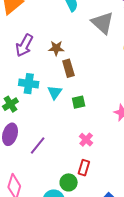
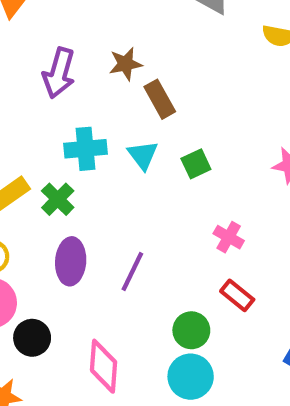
red rectangle: (84, 168) -> (237, 295), turned -56
green circle: (69, 182) -> (191, 330), moved

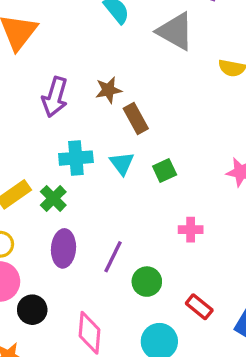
pink cross: (229, 237) -> (191, 230), turned -30
red rectangle: (237, 295) -> (199, 307), moved
green circle: (191, 330) -> (147, 282), moved

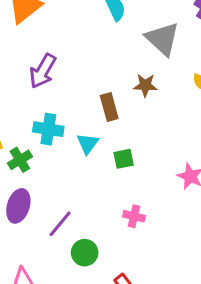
brown star: (108, 90) -> (145, 85), moved

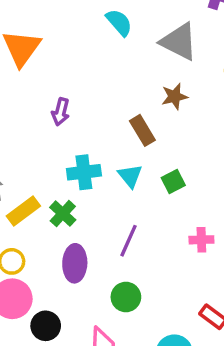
purple arrow: (43, 71) -> (61, 112), size x0.7
purple line: (60, 224) -> (128, 241), moved
green circle: (85, 253) -> (126, 297), moved

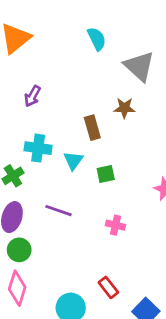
purple line: (128, 241) -> (58, 211), turned 70
green circle: (126, 297) -> (19, 250), moved

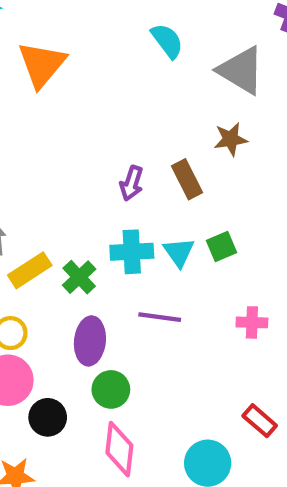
purple arrow: (32, 96) -> (132, 183), moved
cyan cross: (38, 148) -> (132, 252), moved
cyan triangle: (73, 161) -> (179, 252), moved

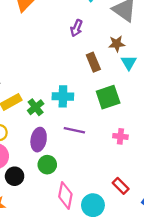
purple arrow: (132, 183) -> (76, 28), moved
green square: (221, 246) -> (108, 97), size x1.6
cyan triangle: (179, 252) -> (129, 63), moved
pink diamond: (119, 449) -> (65, 195), moved

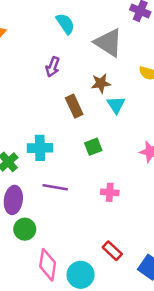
green square: (108, 97) -> (93, 147), size x0.6

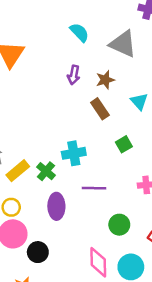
brown star: (101, 83) -> (105, 80), moved
green circle: (25, 229) -> (119, 225), moved

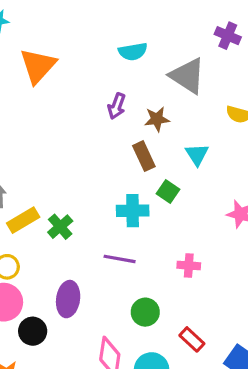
cyan semicircle: (79, 32) -> (133, 52), turned 115
green square: (124, 144) -> (168, 191), moved, turned -35
cyan cross: (74, 153) -> (133, 211), moved
purple ellipse: (56, 206) -> (68, 299), moved

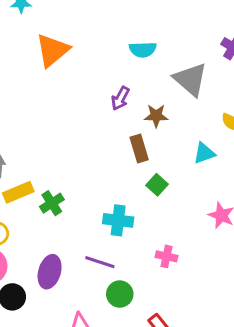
cyan triangle: (197, 155) -> (204, 153), moved, turned 35
cyan cross: (133, 211) -> (118, 220), moved
purple line: (120, 259) -> (100, 262), moved

